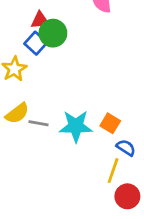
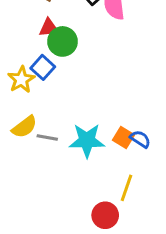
blue square: (36, 43) -> (43, 67), moved
blue semicircle: (126, 148) -> (140, 139), moved
red circle: (127, 196) -> (105, 215), moved

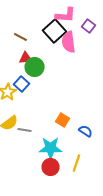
orange square: (123, 138) -> (63, 120), moved
cyan star: (87, 141) -> (51, 148), moved
red circle: (105, 215) -> (51, 167), moved

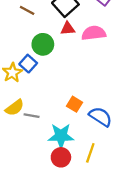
pink semicircle: (69, 42) -> (94, 33), moved, turned 90
red triangle: (26, 58) -> (68, 29), moved
blue semicircle: (86, 131) -> (100, 117), size x1.5

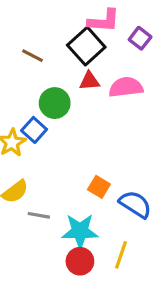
gray line: (32, 116) -> (39, 215), moved

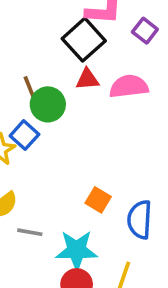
brown line: (33, 56) -> (30, 88), moved, turned 40
blue semicircle: (135, 204) -> (140, 220), turned -120

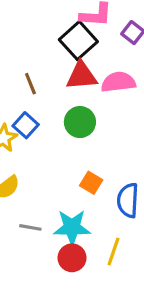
red triangle: (87, 79) -> (82, 76), size x1.5
green circle: (48, 104) -> (80, 122), moved
gray line: (30, 232) -> (30, 227), moved

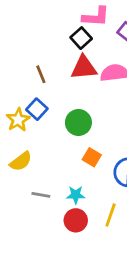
black square: (78, 41) -> (81, 38), size x0.7
green circle: (80, 122) -> (78, 122), moved
cyan star: (72, 227) -> (76, 195), size x0.6

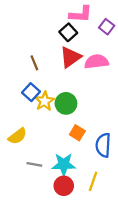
red triangle: (84, 68) -> (70, 57), turned -30
yellow star: (18, 120) -> (45, 101), moved
cyan star: (76, 195) -> (64, 164), size x1.5

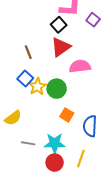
pink semicircle: (96, 62) -> (80, 66), moved

